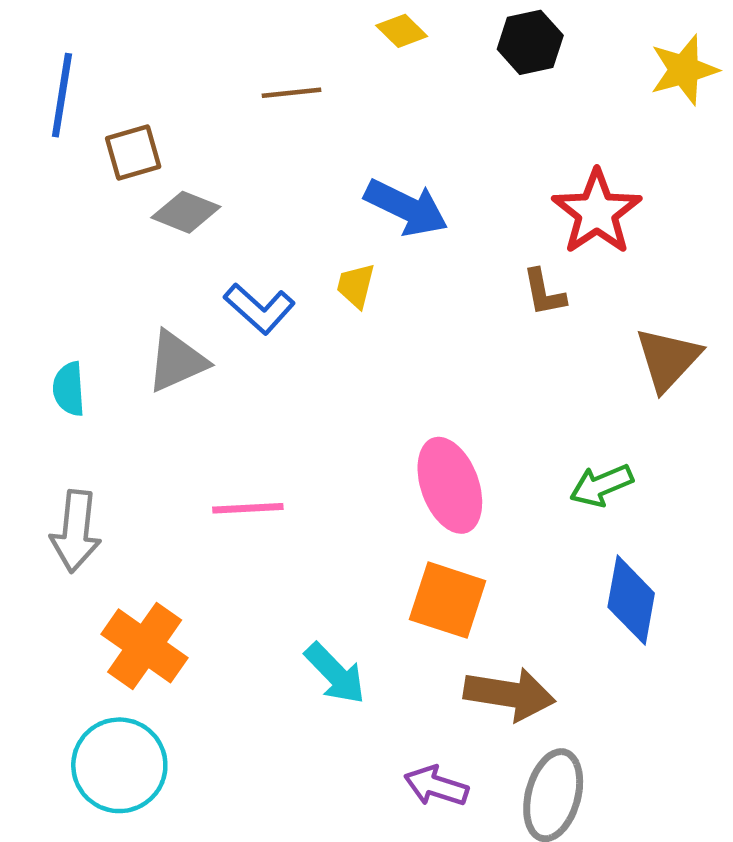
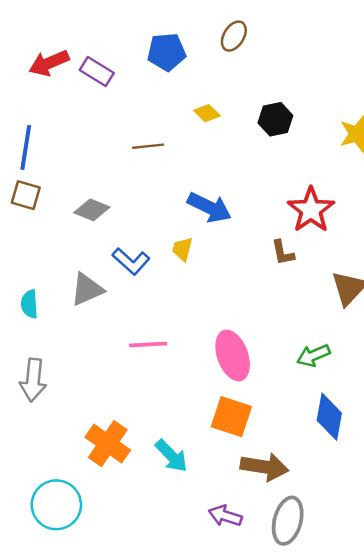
brown square: (133, 153) -> (26, 195), moved, turned 32
pink line: (248, 508) -> (148, 344), moved
orange cross: (145, 646) -> (108, 444), moved

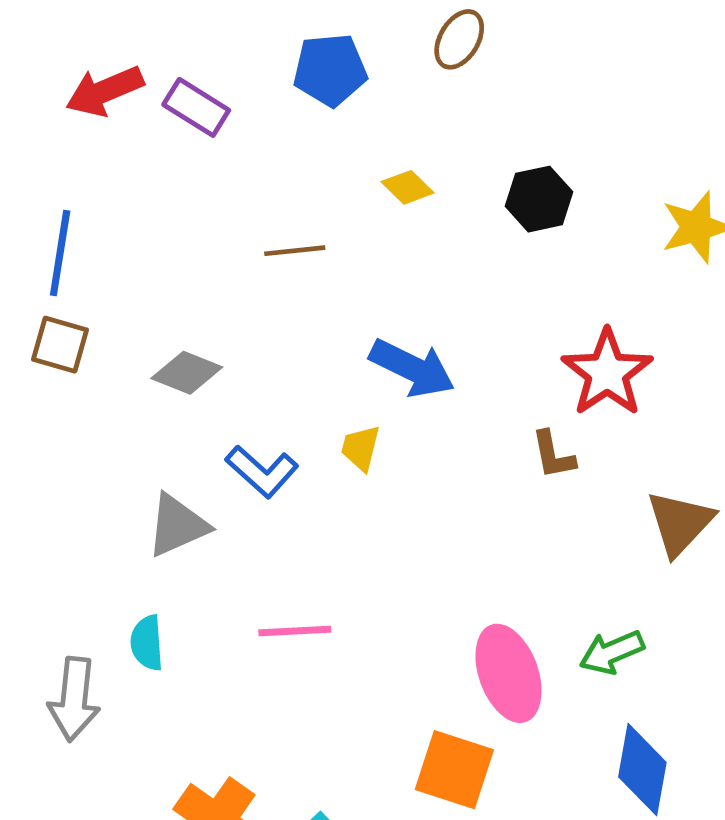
cyan semicircle: (29, 304) -> (147, 643), moved
pink ellipse: (233, 355) -> (508, 673), moved

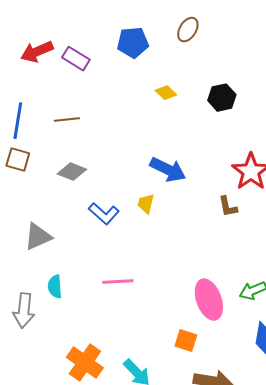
brown line: (295, 251) -> (67, 120), moved
gray triangle: (177, 525) -> (38, 237), moved
orange square: (454, 770) -> (186, 341), size x0.7

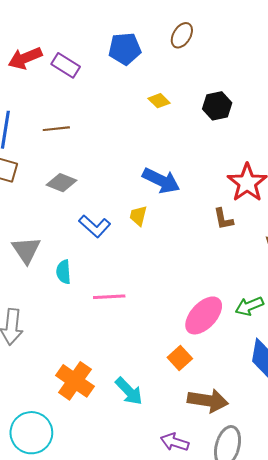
gray triangle: (38, 237) -> (26, 250), turned -40
cyan semicircle: (55, 287) -> (64, 272), moved
pink ellipse: (209, 300) -> (204, 315), turned 63
orange square: (186, 341) -> (180, 358), turned 30

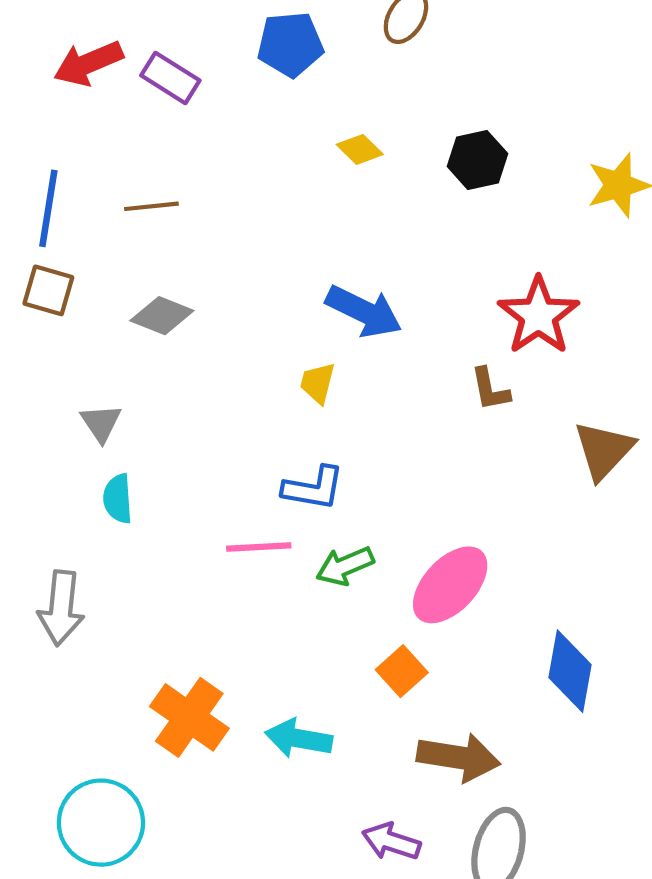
blue L-shape: (95, 226) -> (313, 488), moved, turned -32
gray triangle: (26, 250) -> (101, 423), moved, size x0.7
cyan semicircle: (64, 272) -> (118, 499), moved
green arrow: (249, 306) -> (345, 566), moved
cyan arrow: (129, 391) -> (299, 738), turned 144

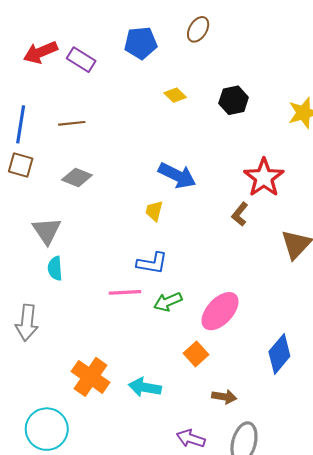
brown L-shape: (490, 389) -> (240, 214), turned 50
gray triangle: (101, 423) -> (47, 231), size x1.4
blue diamond: (570, 671) -> (279, 354), turned 30
brown arrow: (459, 757) -> (224, 397), size x0.6

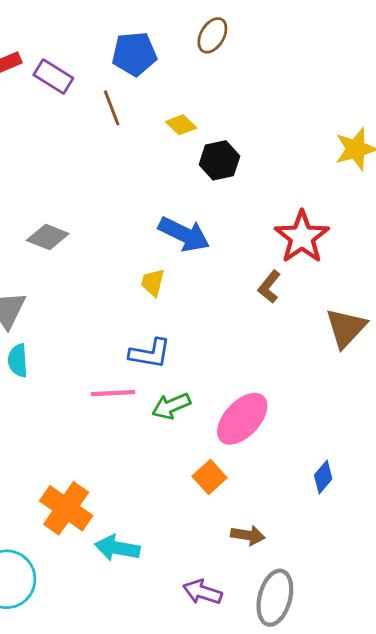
black hexagon: (234, 100) -> (219, 160), moved
brown line: (72, 123) -> (112, 108), moved, turned 75
blue diamond: (279, 354) -> (323, 477), size x0.6
cyan arrow: (145, 387) -> (117, 548), moved

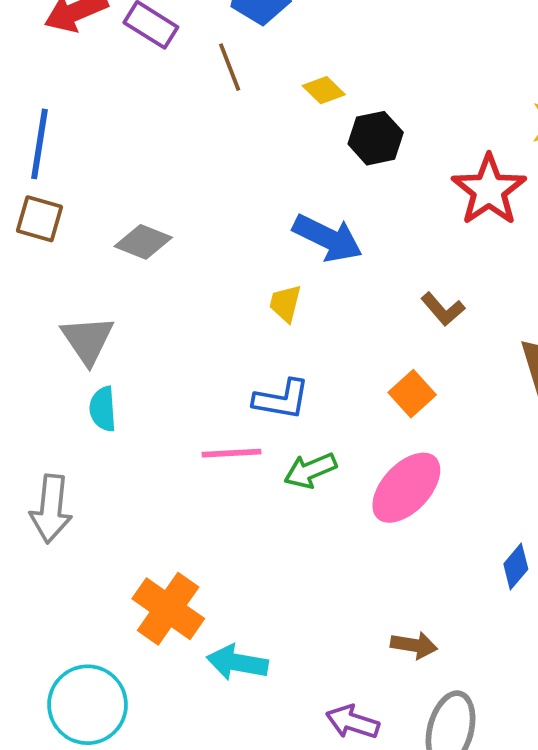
red star: (302, 237) -> (489, 190), moved
brown L-shape: (269, 287) -> (443, 309), turned -80
orange square: (210, 477) -> (412, 394), moved

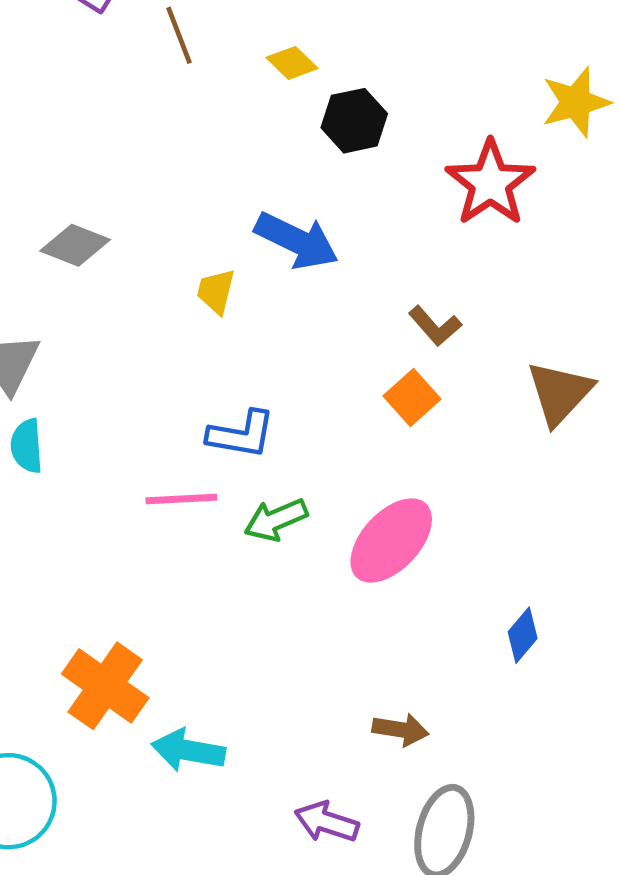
yellow trapezoid: (285, 303) -> (216, 291), moved
orange square: (412, 394) -> (412, 397), moved

